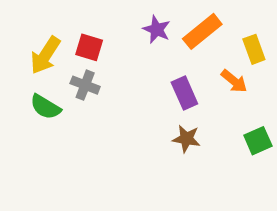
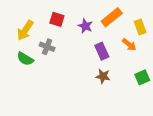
purple star: (157, 29) -> (85, 26), moved
red square: (89, 47) -> (57, 19), moved

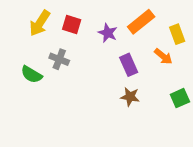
yellow arrow: (25, 30) -> (40, 23), moved

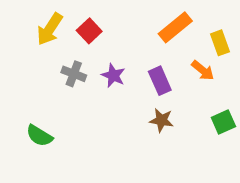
red square: (72, 25) -> (89, 31), turned 30
purple star: (108, 33) -> (113, 76), moved
green semicircle: (31, 74) -> (39, 136), moved

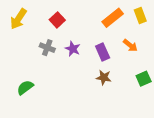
yellow arrow: (50, 29) -> (18, 19), moved
yellow rectangle: (220, 43) -> (140, 16), moved
green semicircle: (39, 136) -> (25, 87), turned 112

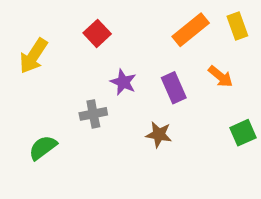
yellow arrow: (18, 19) -> (33, 56), moved
gray cross: (47, 48) -> (93, 114), moved, turned -32
brown star: (104, 77) -> (159, 135), moved

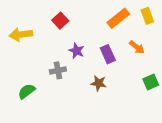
yellow arrow: (33, 56) -> (21, 34), turned 50

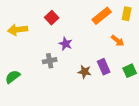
yellow rectangle: (147, 16) -> (127, 14), turned 32
purple rectangle: (108, 54) -> (104, 67), moved
green semicircle: (27, 91) -> (13, 77), moved

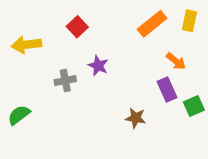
gray cross: (50, 61) -> (65, 81), moved
purple rectangle: (104, 67) -> (167, 90), moved
brown star: (85, 72) -> (136, 118), moved

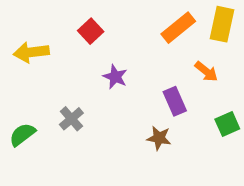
yellow rectangle: (189, 21) -> (222, 24), size x1.4
gray cross: (65, 81) -> (71, 119), moved, turned -30
purple rectangle: (167, 90) -> (175, 101), moved

